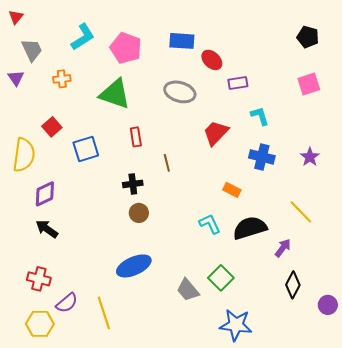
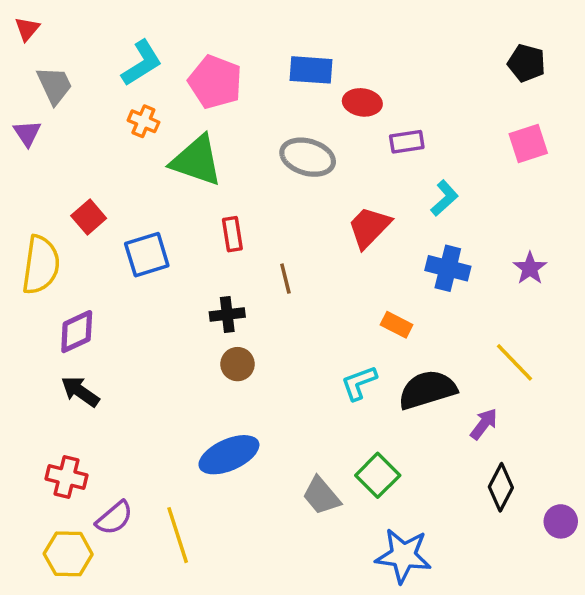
red ellipse: (212, 60) -> (362, 102), turned -35
orange cross: (62, 79) -> (143, 121), moved, turned 30
cyan L-shape: (260, 116) -> (444, 198), turned 65
cyan L-shape: (210, 224) -> (359, 383), turned -85

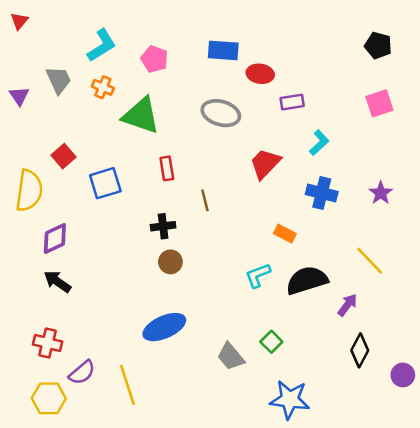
pink pentagon: (215, 82) -> (154, 59), size x0.7
gray trapezoid: (54, 85) -> (59, 80), moved
green square: (378, 475) -> (271, 342), size x0.7

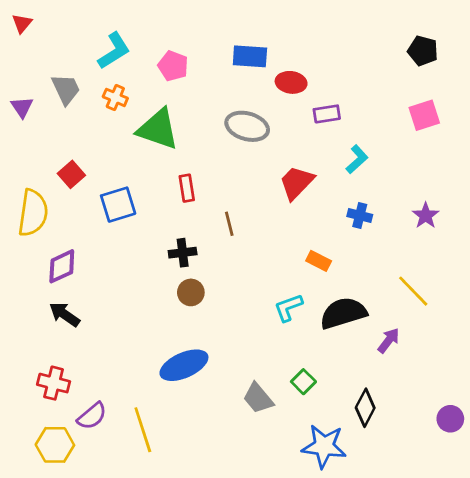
blue cross: (322, 193) -> (360, 216), size x0.7
black diamond: (360, 350) -> (365, 408), moved

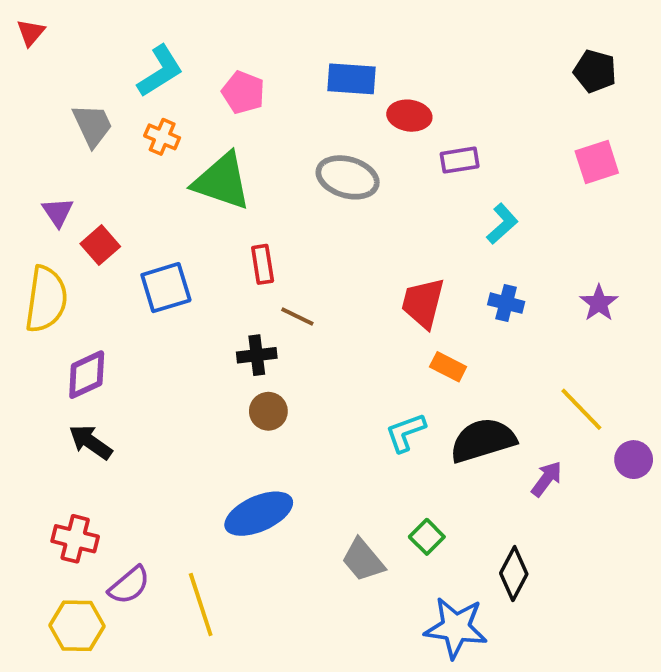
purple triangle: (22, 107) -> (58, 212), moved
red trapezoid: (297, 183) -> (423, 303), moved, turned -30
brown line: (229, 224) -> (297, 317), moved, turned -50
purple circle: (450, 419) -> (634, 460), moved

